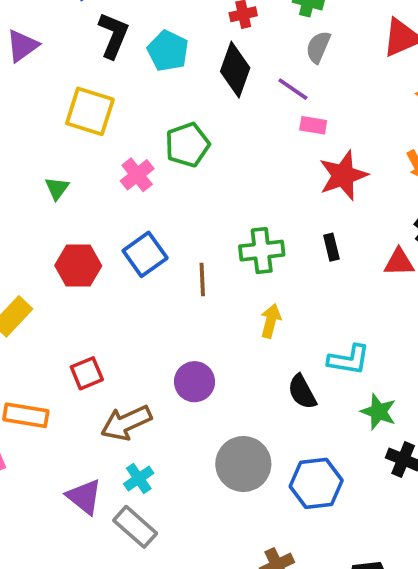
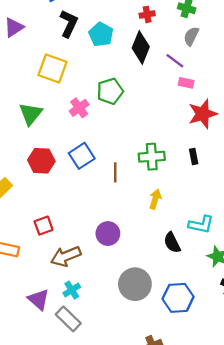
green triangle: (57, 188) -> (31, 114), size x1.6

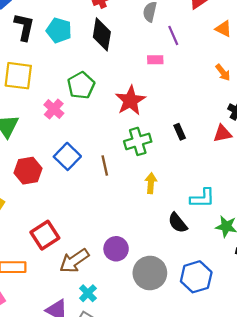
purple line: (175, 61) -> (173, 35), moved, turned 42
red star: (203, 114) -> (130, 100), moved
red square: (44, 226) -> (45, 235), size x1.4
purple circle: (108, 234) -> (116, 249), moved

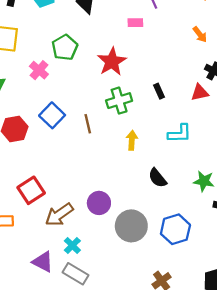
cyan L-shape: (202, 198) -> (180, 134), moved

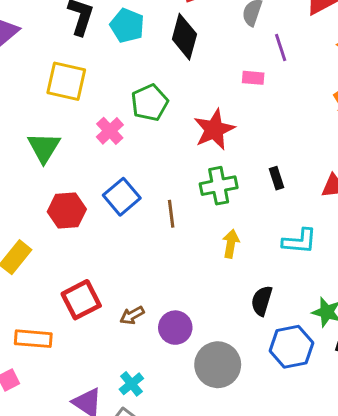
black semicircle: (157, 178) -> (262, 301), turned 50
brown arrow: (59, 215) -> (132, 315), moved, size x0.6
blue hexagon: (175, 229) -> (291, 347), moved

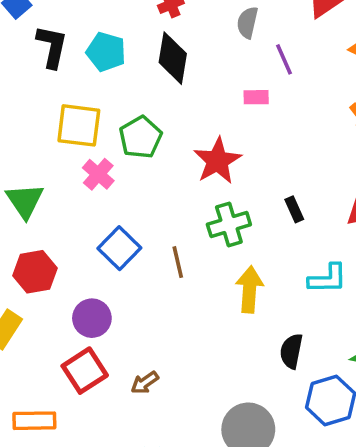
yellow square: (66, 81) -> (79, 125), moved
red hexagon: (67, 211) -> (35, 272), moved
yellow arrow: (231, 244) -> (250, 289), size x1.4
purple circle: (175, 328) -> (92, 318), moved

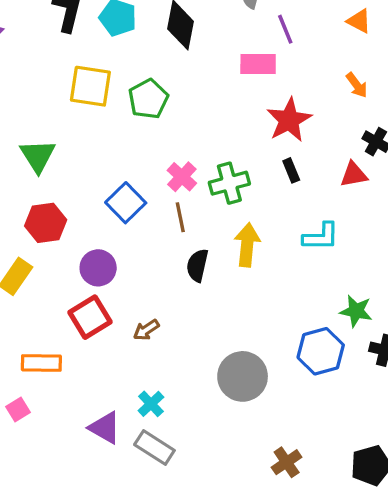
pink rectangle: (256, 97) -> (258, 64), size x1.5
red star: (217, 161) -> (289, 120), moved
pink cross: (98, 174) -> (182, 177), moved
black semicircle: (291, 351) -> (197, 265), moved

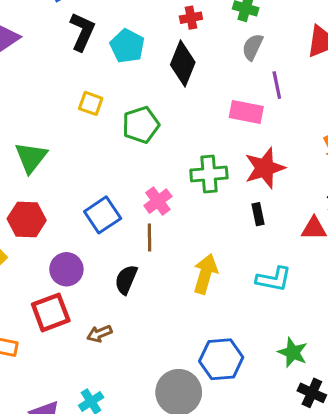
yellow square: (90, 86) -> (91, 103), size x0.6
green cross: (229, 183) -> (209, 174), moved
black semicircle: (197, 265) -> (126, 280), moved
blue hexagon: (321, 351) -> (221, 359), moved

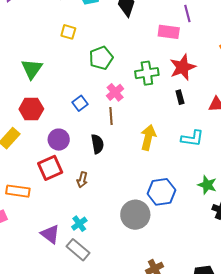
green pentagon: (141, 125) -> (101, 58), moved
blue square: (103, 215) -> (80, 103), size x0.7
black semicircle: (126, 280) -> (97, 144), turned 150
brown arrow: (99, 334) -> (82, 180), turned -49

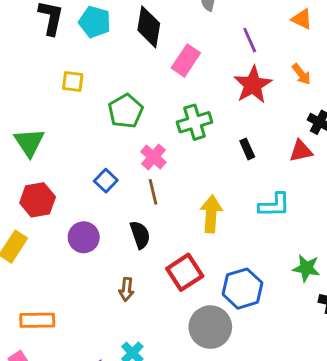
purple line: (187, 13) -> (250, 40), moved
pink rectangle: (169, 32) -> (186, 60), moved, turned -55
red star: (183, 67) -> (253, 85), moved
red square: (50, 168) -> (185, 272), moved

